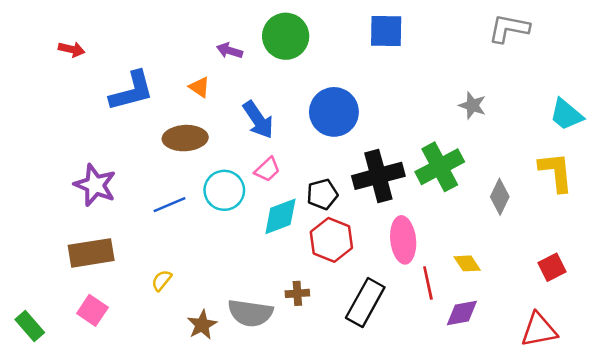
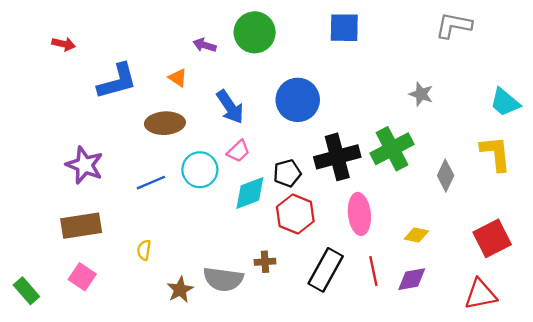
yellow diamond: (467, 263) -> (416, 235), turned -45
red square: (552, 267) -> (492, 238), size x1.5
yellow semicircle: (162, 280) -> (144, 250), turned -30
red line: (428, 283) -> (373, 271), moved

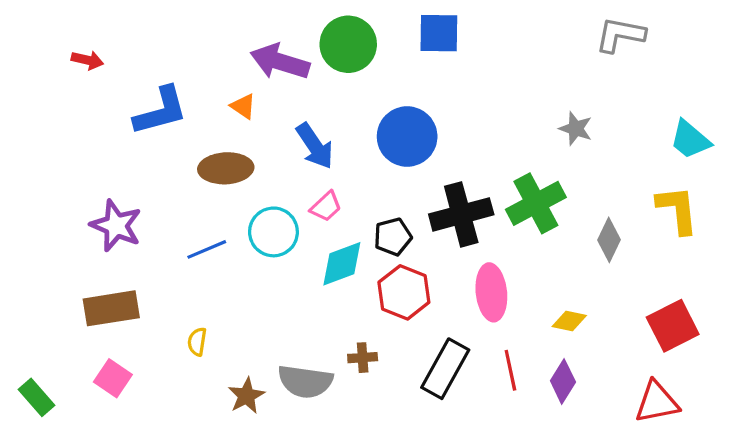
blue square: (344, 28) -> (439, 33), moved
purple arrow: (205, 45) -> (280, 62), size x1.8
purple diamond: (412, 279) -> (563, 381), turned -48

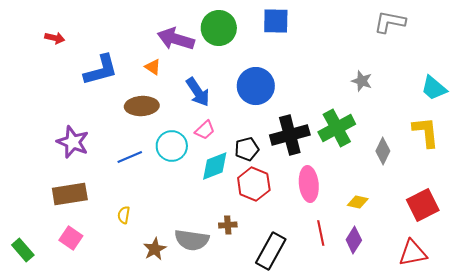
black rectangle: (445, 369) -> (271, 251), moved

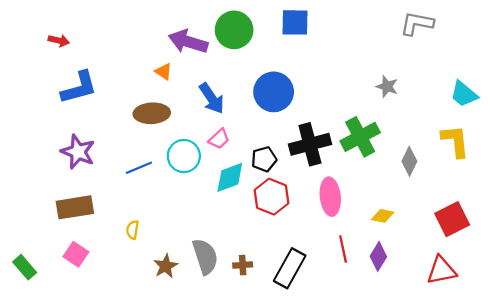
blue L-shape: (101, 70) -> (79, 88), moved
brown cross: (228, 225) -> (243, 265), moved
gray semicircle: (192, 240) -> (205, 256), turned -116

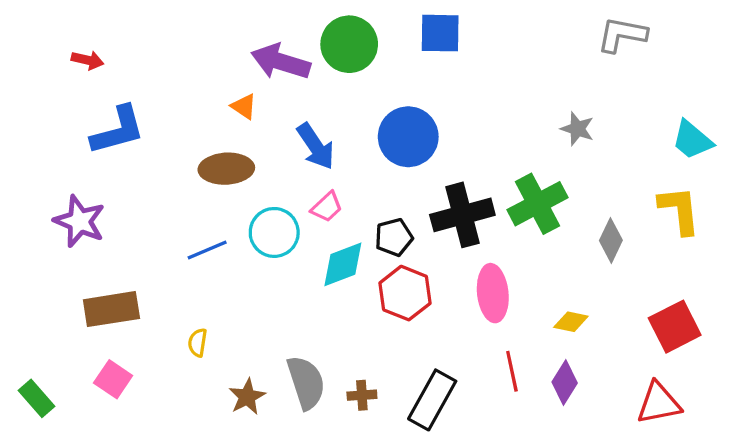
purple star: (78, 152) -> (80, 221), moved

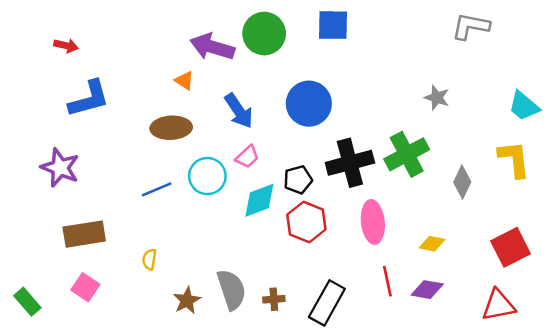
purple diamond: (565, 382) -> (427, 290), turned 68

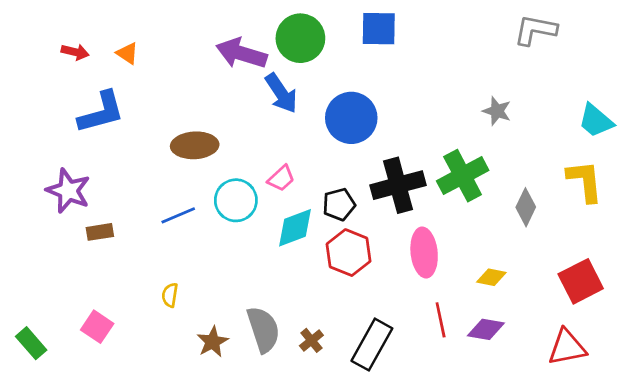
orange triangle: (184, 81) -> (127, 53), moved
blue arrow: (239, 111) -> (281, 93), moved
brown rectangle: (84, 234) -> (100, 232), moved, size x0.6
brown cross: (274, 299) -> (311, 340), turned -35

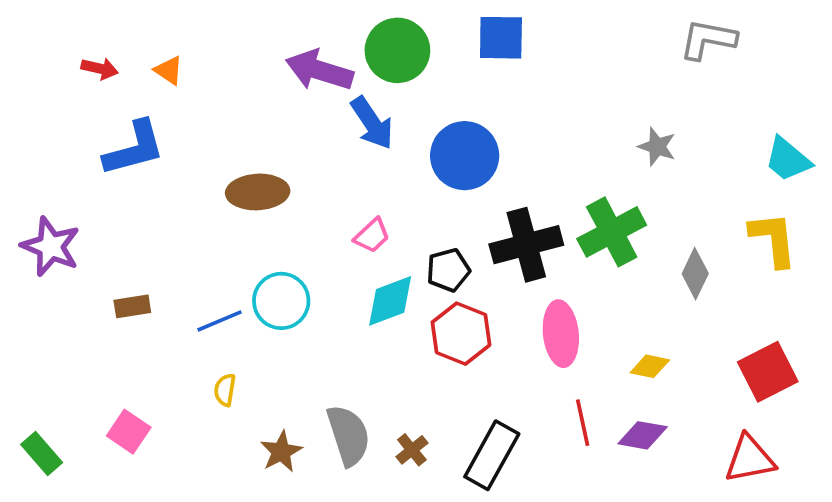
purple star: (68, 191) -> (51, 246), moved
cyan circle: (236, 200) -> (281, 301), moved
blue line: (178, 215) -> (219, 321), moved

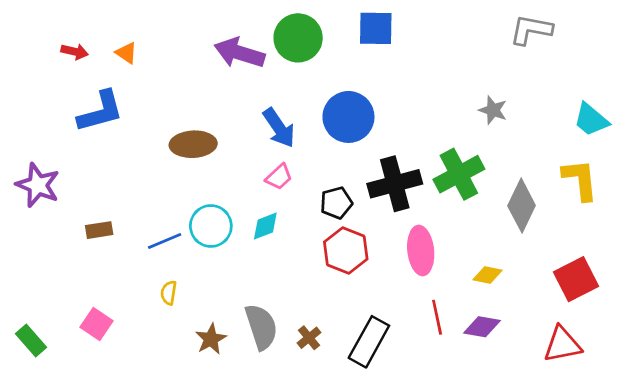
blue arrow: (372, 123) -> (279, 128), moved
gray diamond: (695, 274) -> (522, 206), size x1.4
cyan diamond: (390, 301) -> (265, 226), moved, size x0.7

